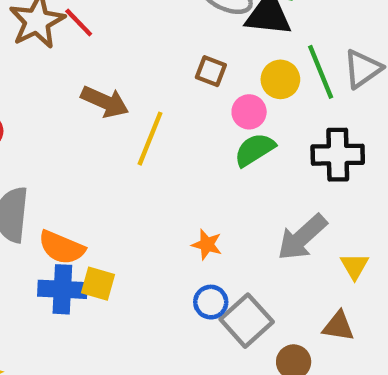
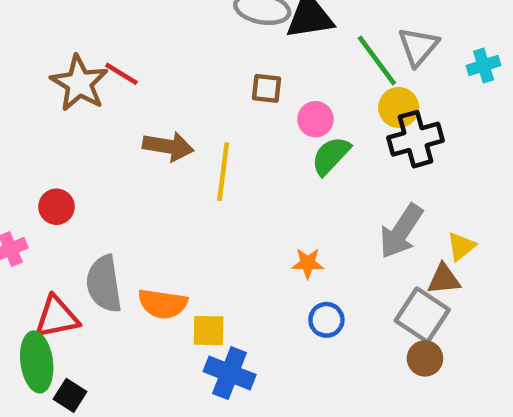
yellow circle: (280, 79) -> (399, 107), moved
yellow triangle: (355, 266) -> (461, 246), turned 36
blue cross: (62, 289) -> (230, 373), moved, turned 33
gray square: (247, 321) -> (422, 315), moved
brown triangle: (338, 326) -> (444, 279), moved

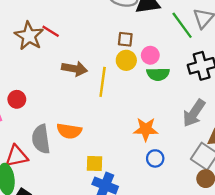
yellow circle: (399, 107) -> (126, 60), moved
green semicircle: (331, 156) -> (158, 74), turned -135
orange star: (308, 263) -> (146, 129), size x1.5
orange semicircle: (163, 304) -> (69, 131), moved

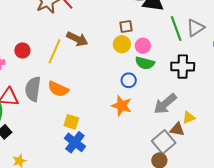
brown square: (125, 39) -> (126, 27), turned -32
yellow line: (103, 82) -> (55, 51), moved
blue circle: (155, 158) -> (129, 80), moved

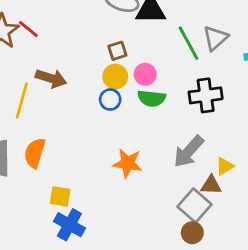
blue circle: (129, 80) -> (110, 100), moved
orange semicircle: (58, 89) -> (35, 153), turned 90

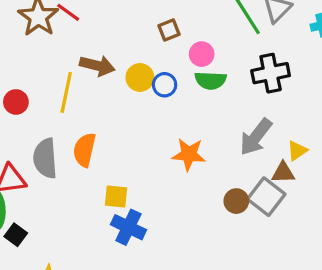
yellow circle: (115, 77) -> (140, 77), moved
brown circle: (192, 233) -> (236, 201), moved

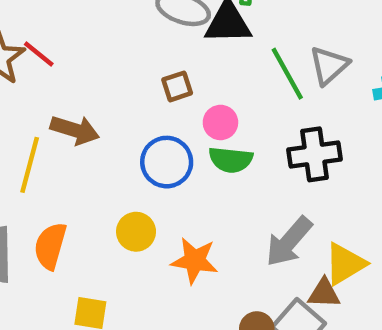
yellow circle: (140, 77) -> (136, 232), moved
blue circle: (165, 85) -> (167, 162), size x1.5
yellow triangle: (297, 151) -> (345, 264), size x1.5

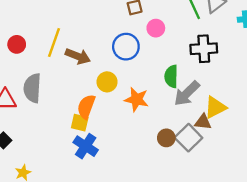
brown arrow: (75, 130) -> (78, 56), moved
green semicircle: (231, 160) -> (171, 76), moved, turned 80
orange semicircle: (50, 246) -> (86, 107), moved

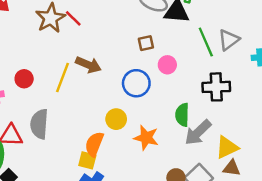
brown arrow: (78, 56) -> (88, 65), moved
brown triangle: (203, 122) -> (232, 168), moved

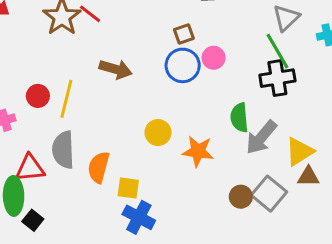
green line: (206, 42) -> (277, 51), moved
yellow line: (62, 78) -> (66, 99), moved
blue circle: (136, 83) -> (183, 65), moved
orange semicircle: (94, 144) -> (99, 167), moved

